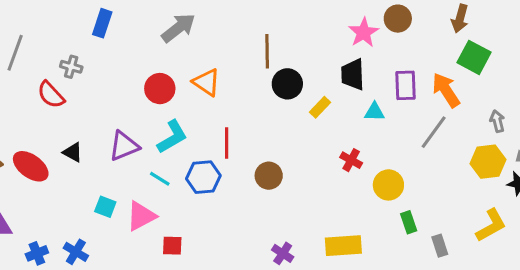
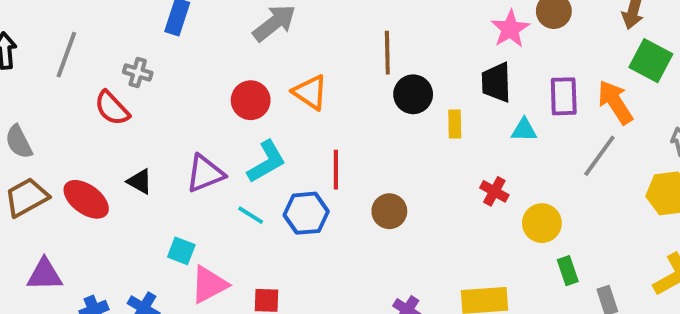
yellow rectangle: (320, 107) -> (455, 124), turned -45
pink triangle: (141, 216) -> (209, 285), moved

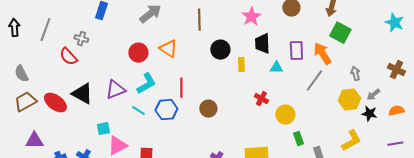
pink star: (510, 29) -> (251, 17), moved
brown line: (387, 53) -> (199, 20), moved
black triangle: (140, 181) -> (82, 94), size x1.6
cyan square: (181, 251) -> (103, 129), turned -32

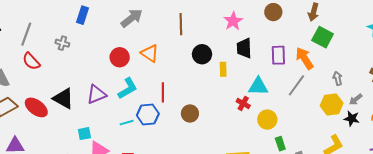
red semicircle: (68, 57) -> (31, 61), moved
cyan triangle: (276, 68) -> (258, 86), moved, size x1.5
cyan line: (138, 111) -> (127, 123), moved, turned -48

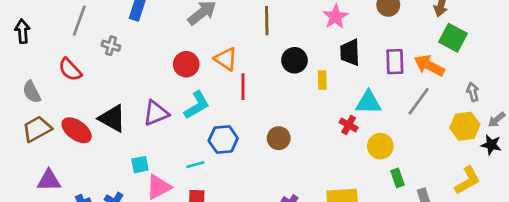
gray line: (26, 34) -> (79, 21), moved
orange arrow: (304, 58) -> (429, 66), turned -30
red line: (163, 92) -> (243, 87), moved
cyan line: (127, 123) -> (195, 165), moved

